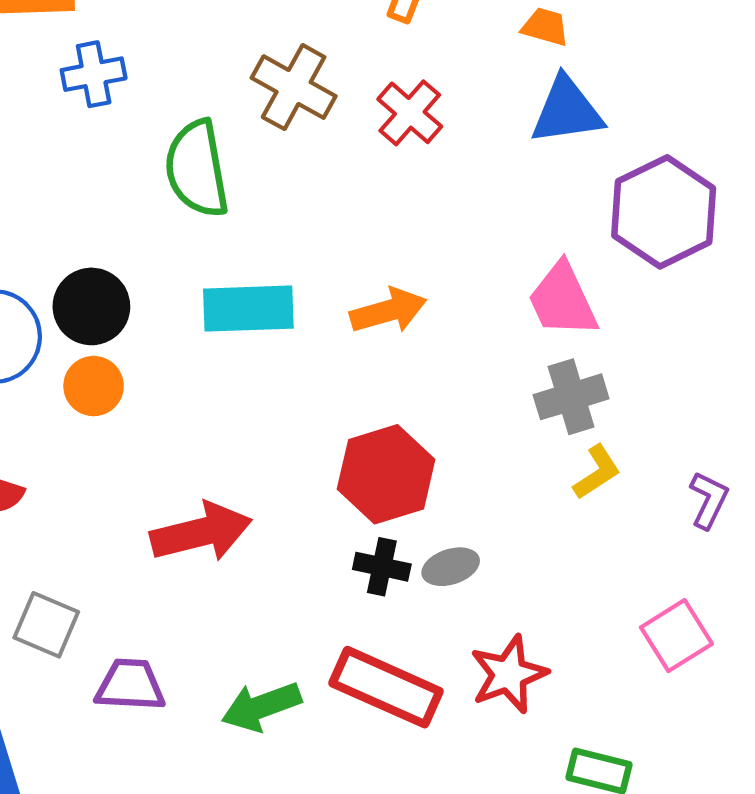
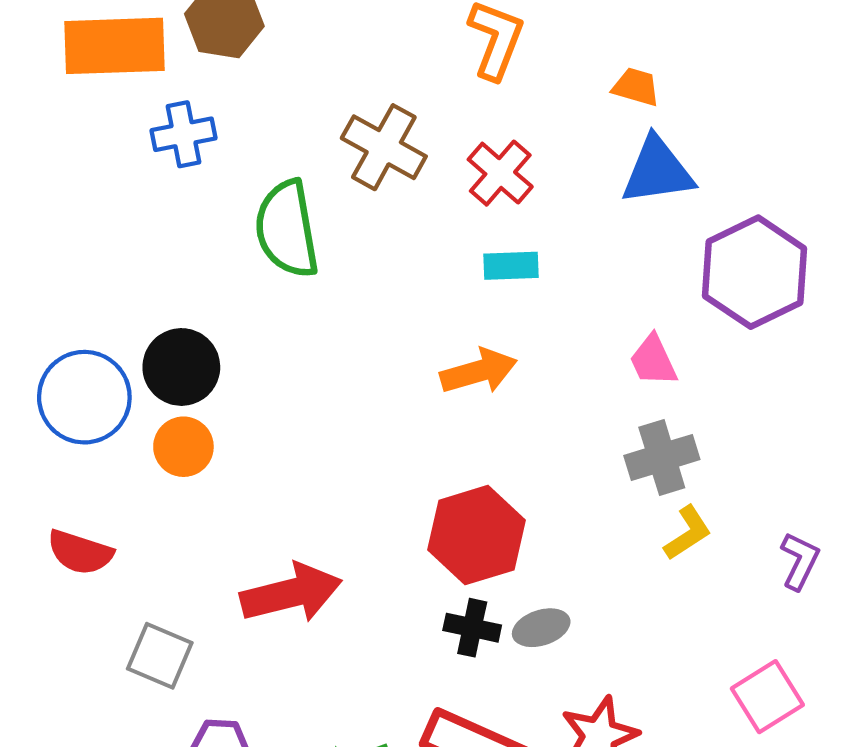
pink trapezoid: (562, 300) -> (653, 361), size x0.7
cyan rectangle: (248, 309) -> (511, 266), moved, size x0.6
gray square: (46, 625) -> (160, 656), moved

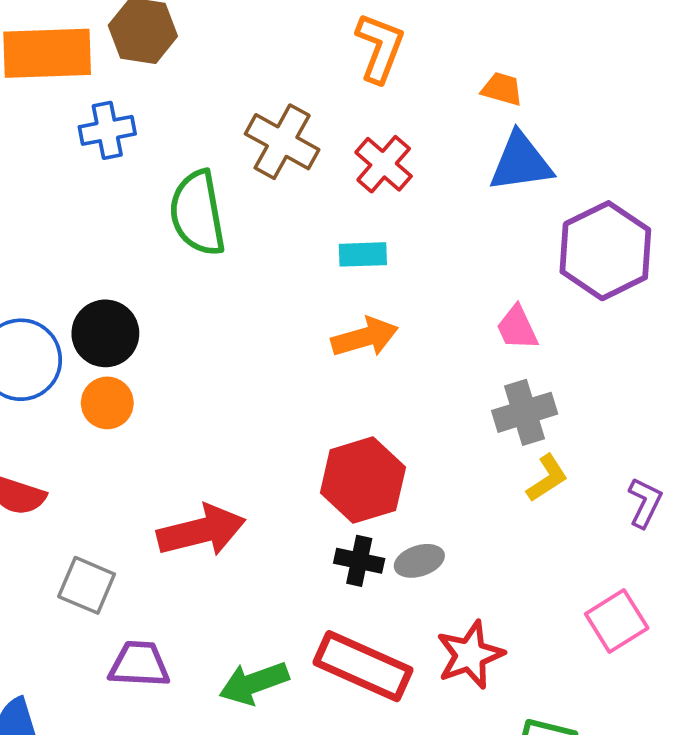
cyan rectangle: (511, 266) -> (363, 254), moved

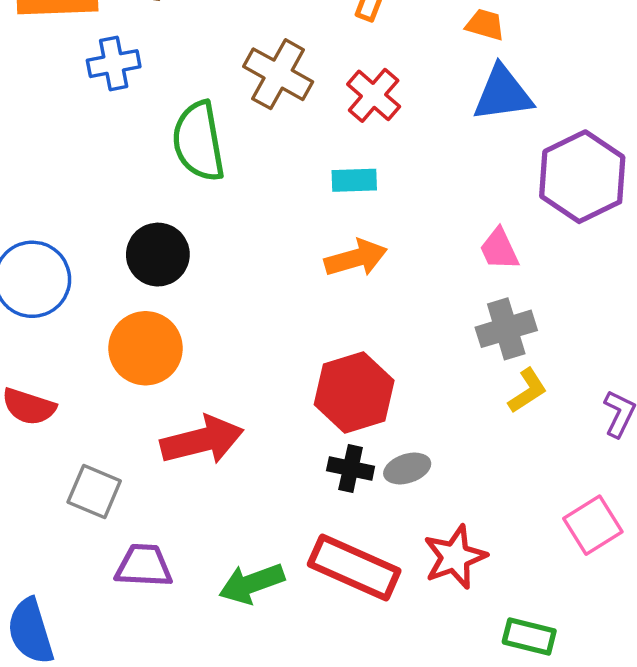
black circle: (105, 333) -> (158, 255), moved
orange circle: (107, 403) -> (145, 348), moved, size x1.5

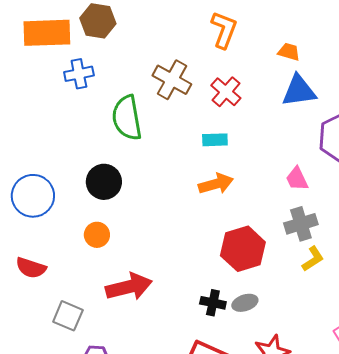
orange circle: (145, 348) -> (97, 235), size x0.6
red hexagon: (354, 392) -> (243, 249), moved

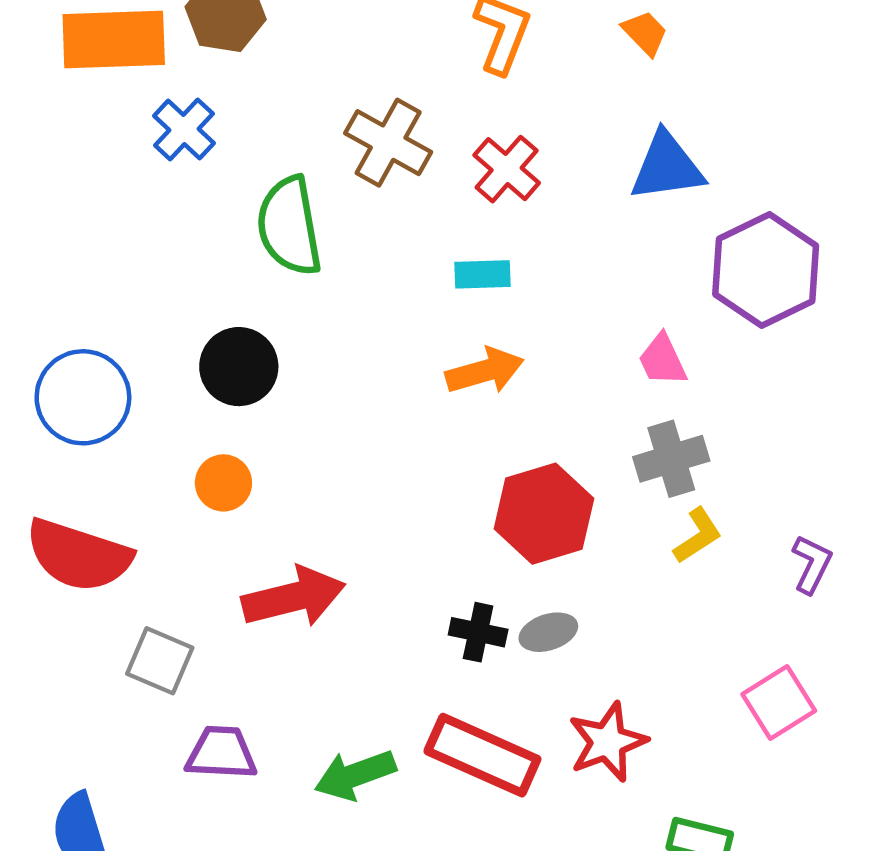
orange trapezoid: (289, 52) -> (645, 33), moved, turned 30
blue cross: (79, 74) -> (184, 129), turned -36
red semicircle: (31, 268) -> (79, 555), size x1.6

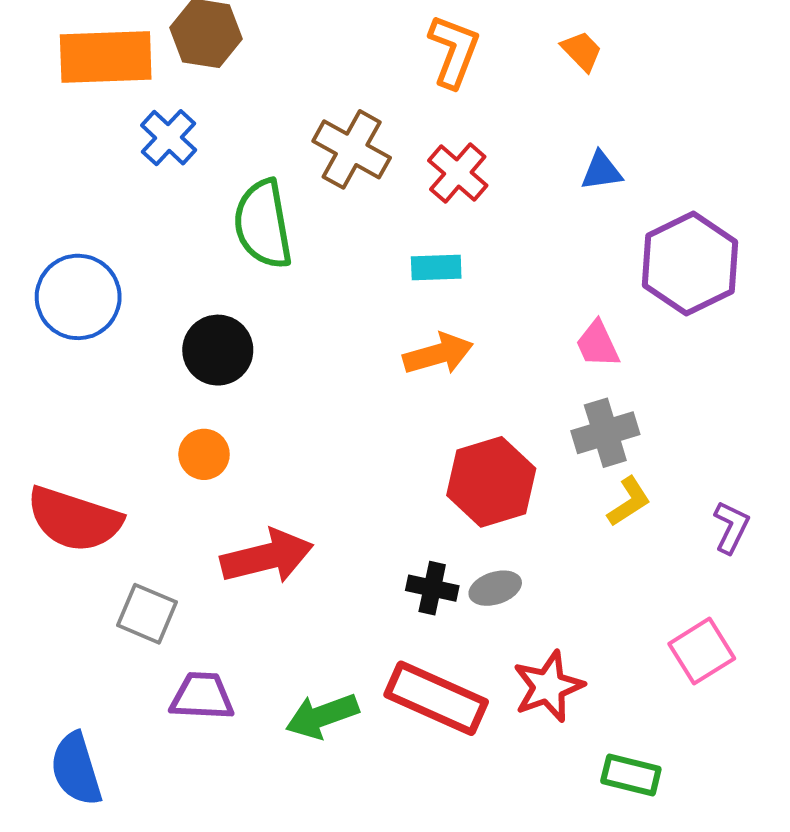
blue triangle: (667, 167) -> (601, 171), size x0.6
blue circle: (83, 397) -> (78, 297), moved

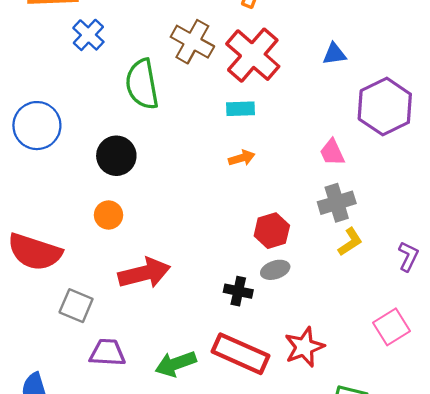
red cross: (458, 173) -> (253, 55), size x1.6
orange arrow: (438, 354) -> (242, 158), size x0.7
red hexagon: (491, 482) -> (272, 231), size x0.7
gray ellipse: (495, 588) -> (275, 270), moved

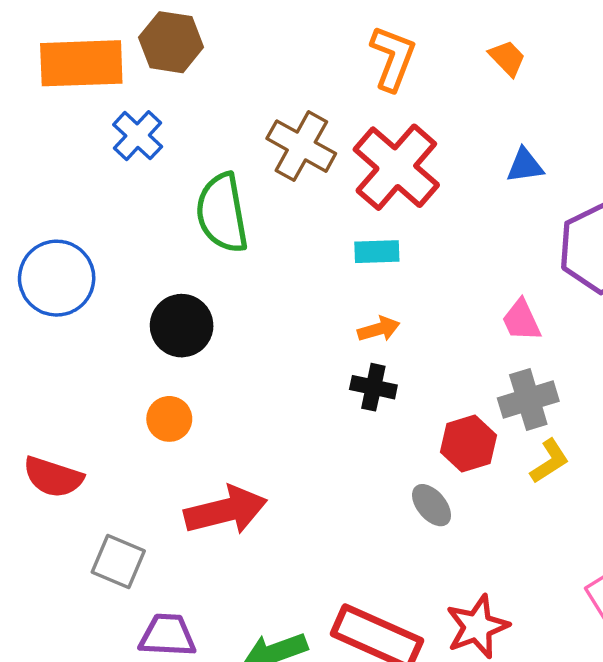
red hexagon: (272, 231) -> (468, 444), moved
red semicircle: (35, 252) -> (53, 477), size x0.7
gray ellipse: (275, 270) -> (432, 505), turned 68
black cross: (238, 291) -> (373, 387), moved

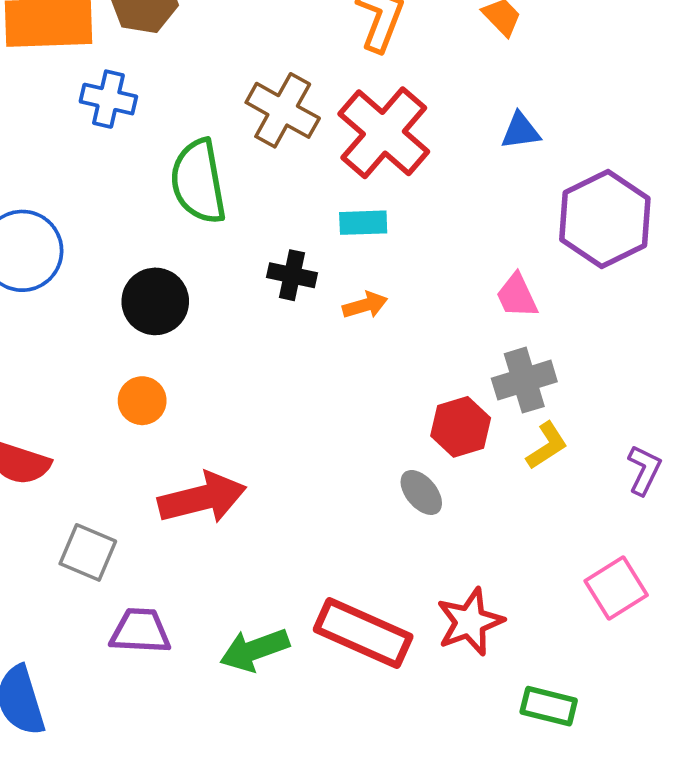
blue cross: (138, 136) -> (108, 99), turned -30
black cross: (373, 387) -> (292, 275), moved

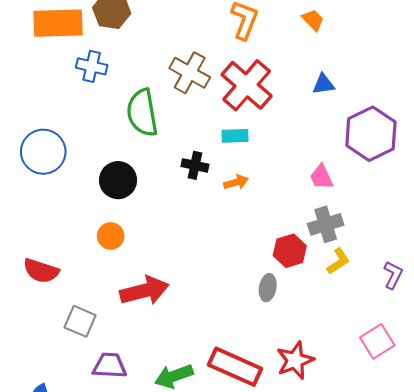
gray ellipse: (421, 492) -> (268, 288), turned 50

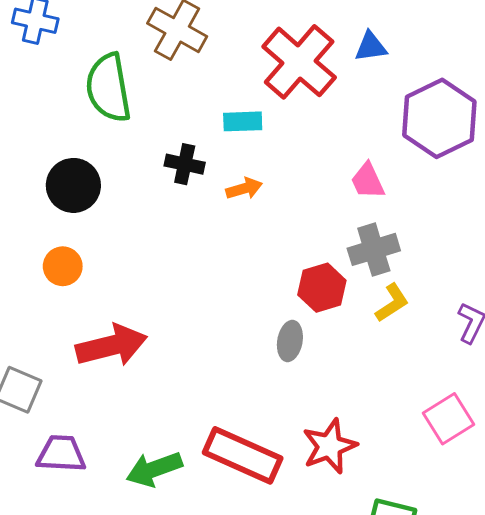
red cross: (247, 85) -> (299, 62), moved

